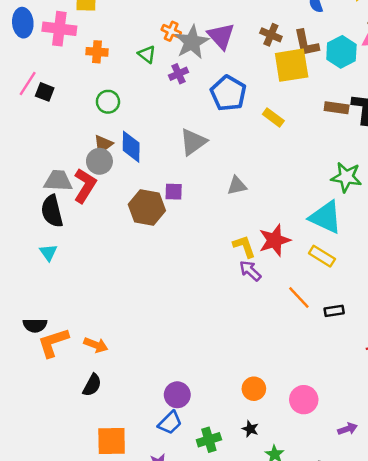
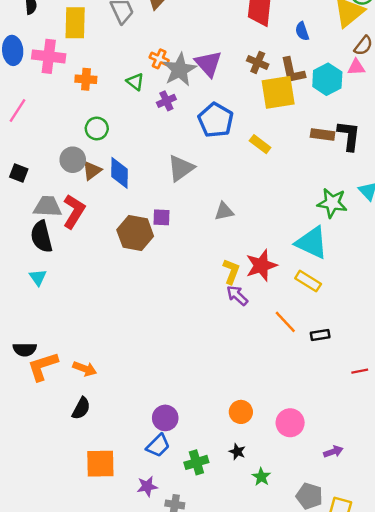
black square: (45, 92) -> (19, 173), moved
gray circle: (99, 161) -> (73, 160), moved
yellow L-shape: (244, 246) -> (231, 271), turned 40

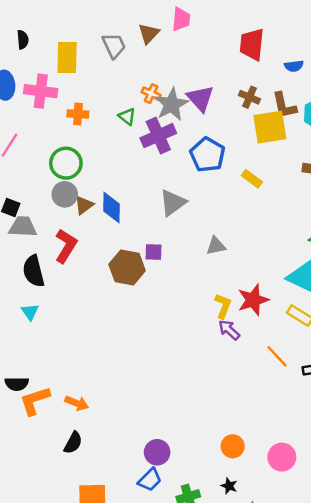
blue semicircle: (302, 31) -> (294, 66), turned -78
purple cross: (166, 101) -> (158, 136), size x1.8
green circle: (97, 129) -> (66, 163), moved, size x1.4
gray trapezoid: (47, 207) -> (23, 227), moved

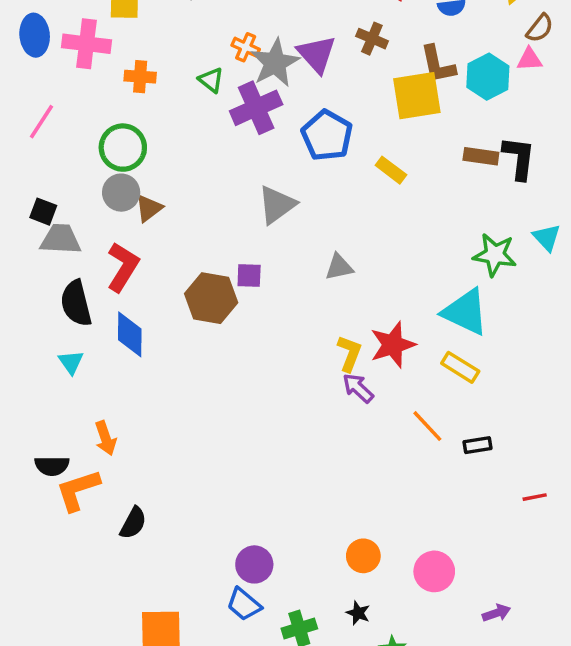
brown cross: (249, 97) -> (372, 39), moved
blue diamond: (111, 208) -> (130, 334), moved
orange arrow: (77, 403) -> (106, 438), moved, turned 50
black semicircle: (73, 443) -> (133, 523), moved
blue trapezoid: (150, 480) -> (244, 604), turned 85

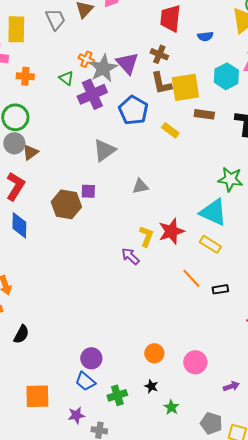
brown L-shape: (438, 65) -> (161, 83), moved
brown rectangle: (481, 156) -> (204, 114), moved
purple arrow: (358, 388) -> (130, 256), moved

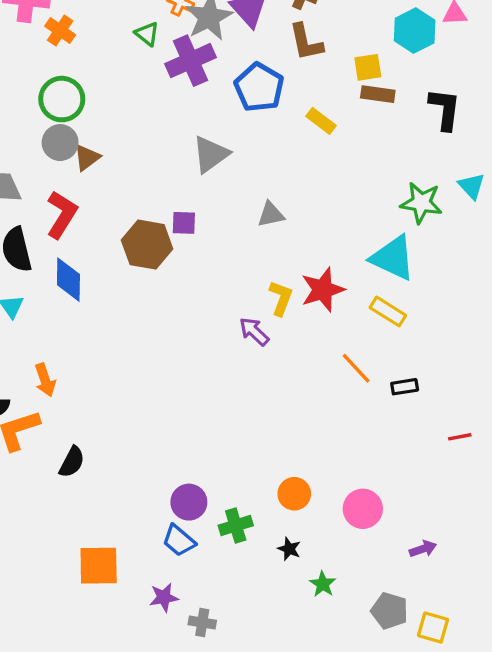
orange cross: (25, 76) -> (60, 31), moved, turned 30
yellow square: (185, 87) -> (368, 67), moved, size x0.6
green cross: (117, 395) -> (236, 526), moved

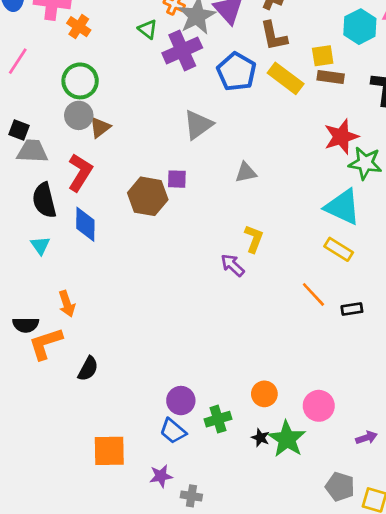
yellow rectangle: (321, 121) -> (286, 78), moved, size x1.5
red star: (323, 290) -> (341, 137), moved
green star: (323, 584) -> (287, 439), moved, size x1.8

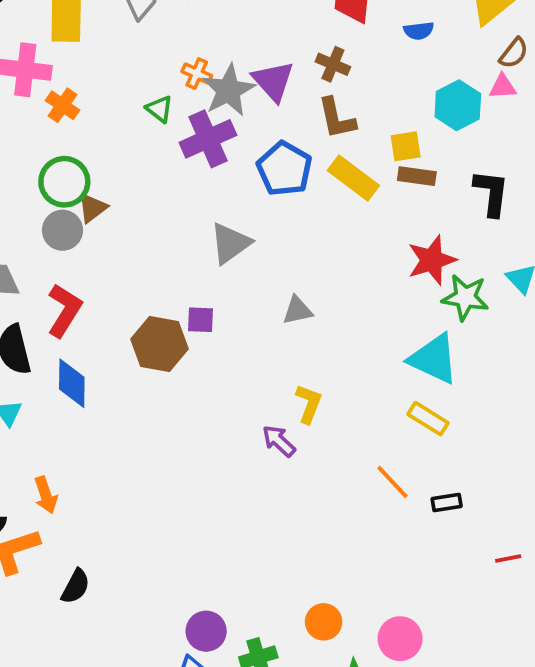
brown triangle: (100, 127) -> (92, 208), moved

